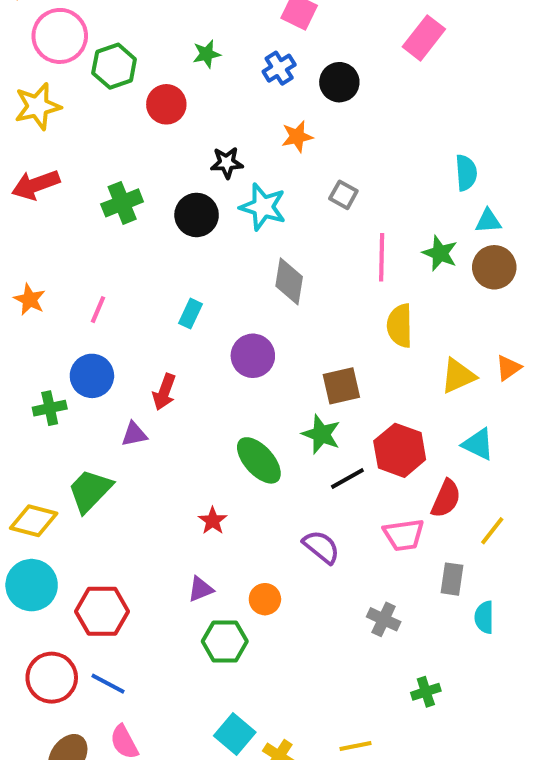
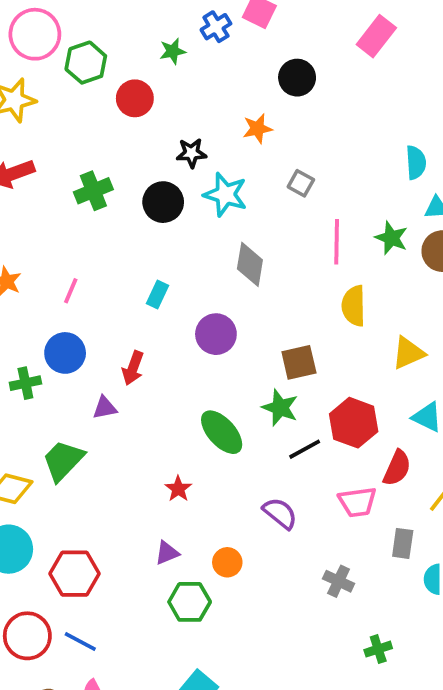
blue cross: (279, 68) -> (216, 27), moved

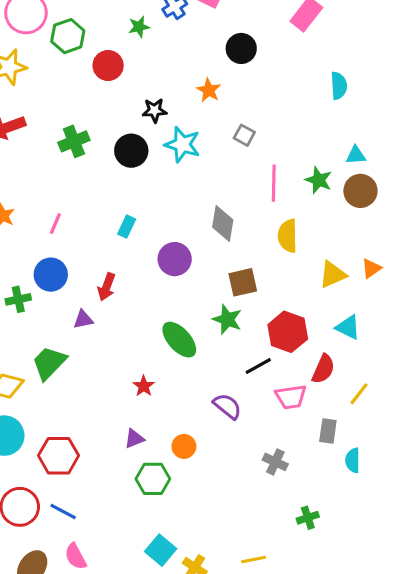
orange star: (257, 129) -> (209, 90), turned -30
cyan semicircle: (416, 162) -> (339, 86), moved
gray diamond: (250, 264) -> (223, 223), moved
black line: (305, 449) -> (258, 366), moved

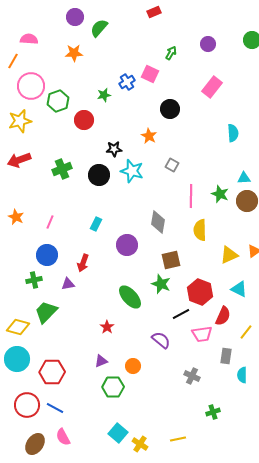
green cross: (18, 299) -> (34, 280), moved

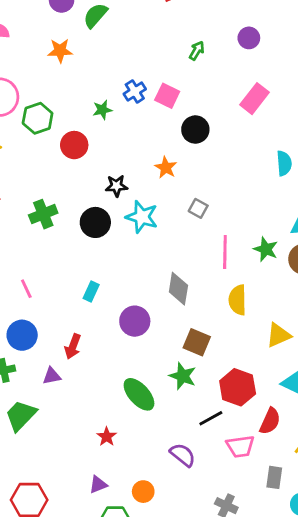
pink square: (150, 74) -> (167, 96), moved
pink line: (50, 222) -> (26, 289), turned -48
brown square: (171, 260) -> (197, 342), turned 36

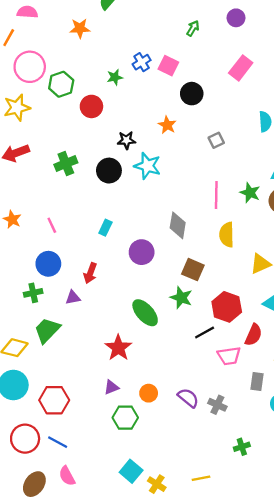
gray square: (198, 208) -> (216, 140), moved, turned 35
red star: (107, 437) -> (118, 348), size x1.6
purple semicircle: (183, 455) -> (188, 398), moved

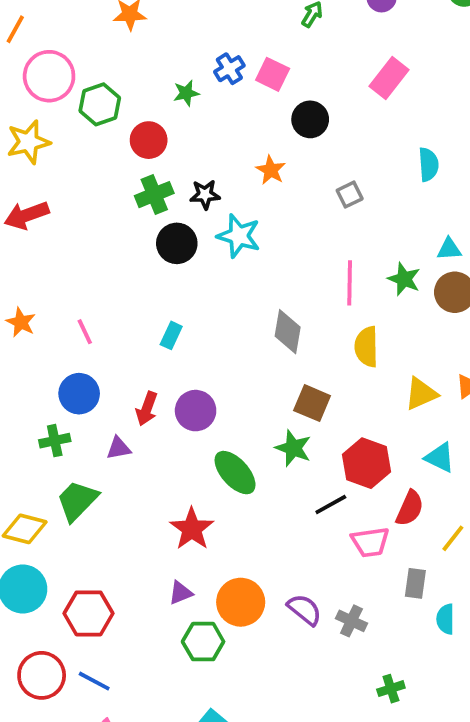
green cross: (66, 164) -> (154, 195), moved
purple circle: (142, 252) -> (196, 411), moved
orange circle: (149, 393) -> (241, 602), size x1.6

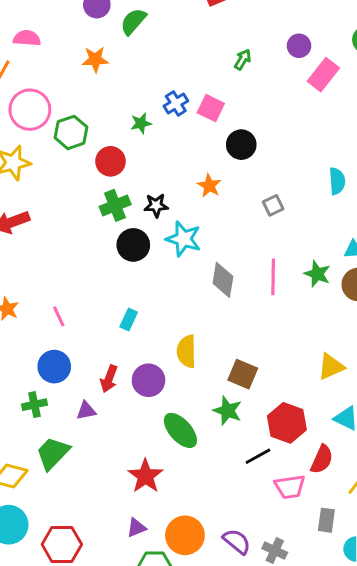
pink rectangle: (389, 78) -> (323, 75), moved
gray diamond: (288, 332) -> (223, 280), moved
yellow semicircle: (367, 347) -> (186, 351), moved

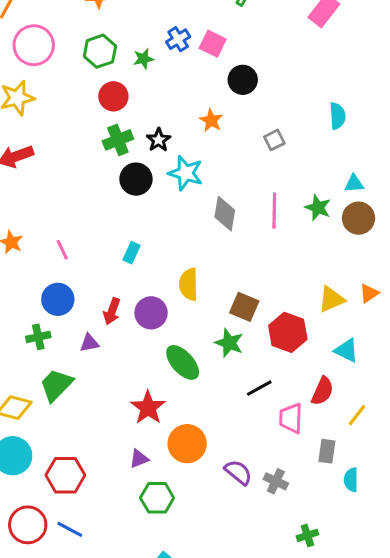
green hexagon: (71, 132) -> (100, 51), moved
black star: (156, 205) -> (159, 140), turned -30
red hexagon: (287, 423) -> (288, 332), moved
pink trapezoid: (290, 487) -> (291, 418), turned 100
orange circle: (185, 535) -> (187, 444), moved

